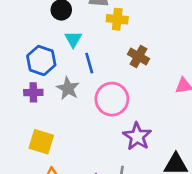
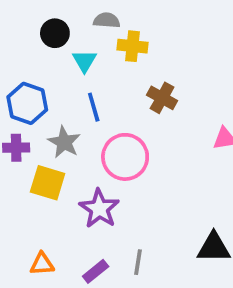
cyan triangle: (73, 39) -> (84, 61), moved
purple star: (137, 136) -> (99, 209), moved
yellow square: (41, 142) -> (48, 183), moved

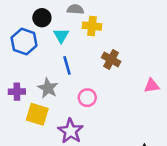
blue hexagon: (27, 103) -> (24, 42), moved
pink circle: (125, 157) -> (87, 98), size x0.6

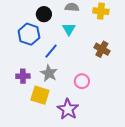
yellow cross: (92, 26) -> (101, 11), moved
cyan triangle: (61, 36) -> (69, 29), moved
blue line: (67, 65) -> (51, 51), moved, turned 56

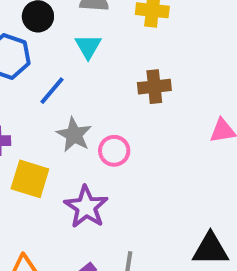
brown cross: (102, 49) -> (154, 87), turned -35
gray star: (49, 73) -> (74, 135), moved

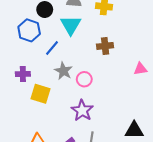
cyan triangle: (88, 46) -> (71, 25), size x1.5
purple star: (86, 207) -> (82, 110), moved

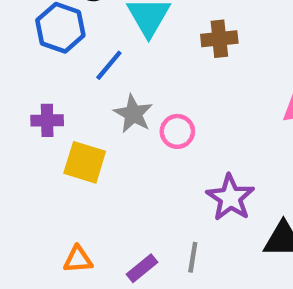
brown cross: (105, 46) -> (219, 39), moved
purple star: (82, 110) -> (230, 198), moved

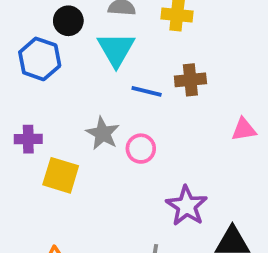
brown cross: (219, 39) -> (190, 80), moved
blue line: (109, 65) -> (147, 91), moved, turned 64

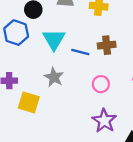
cyan triangle: (116, 49) -> (54, 39), moved
pink circle: (141, 149) -> (101, 84), moved

